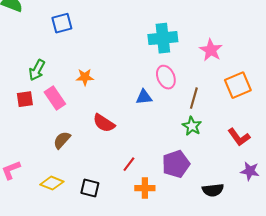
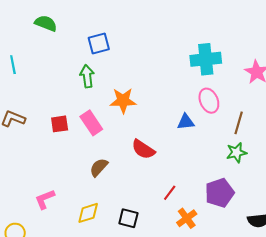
green arrow: (37, 70) -> (87, 76), moved, turned 145
orange star: (85, 77) -> (123, 101), size x1.4
green star: (192, 126) -> (236, 153), turned 30
yellow diamond: (52, 183) -> (88, 213), turned -40
orange cross: (145, 188) -> (187, 218), turned -36

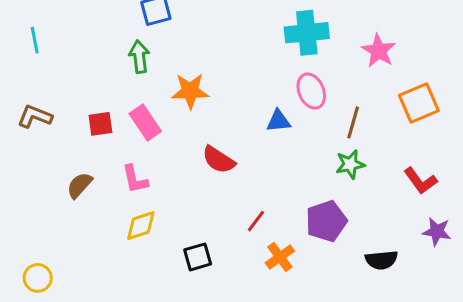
brown semicircle: (99, 167) -> (80, 185), moved
pink L-shape: (45, 199) -> (135, 179), moved, turned -80
yellow diamond: (88, 213) -> (141, 226), moved
black square: (128, 218) -> (198, 257), turned -30

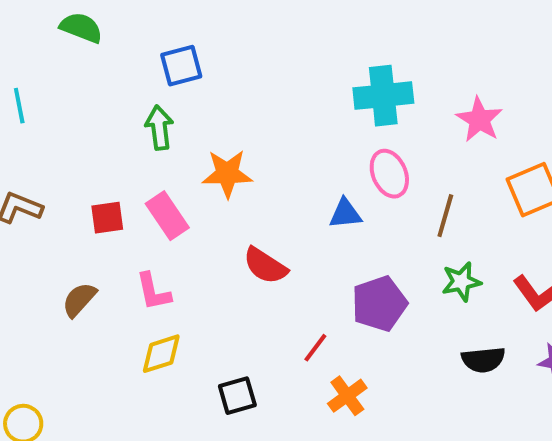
green star: (350, 164) -> (461, 282), moved
purple pentagon: (326, 221) -> (379, 304), moved
black semicircle: (382, 260) -> (483, 360), moved

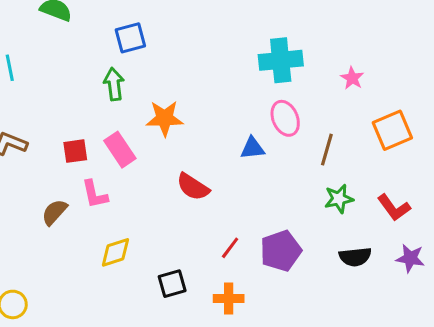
pink star: (479, 120) -> (352, 78), size x0.7
pink L-shape: (153, 292) -> (95, 194), moved
purple pentagon: (379, 304) -> (281, 251), moved
orange cross: (347, 396) -> (229, 298), moved, turned 36

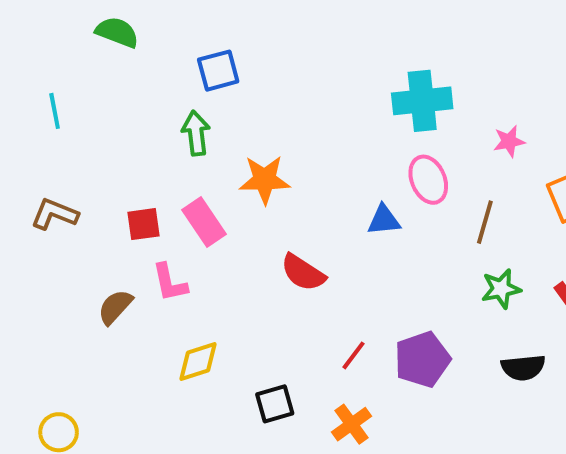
pink star: (352, 78) -> (509, 141), moved, turned 30
orange cross: (229, 298) -> (352, 424), turned -36

